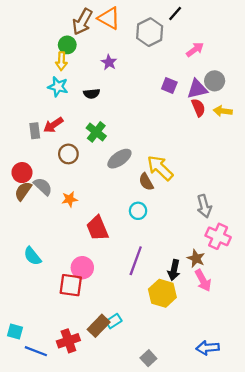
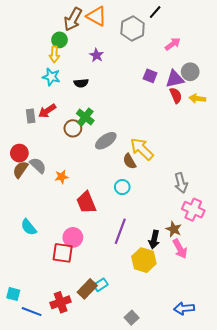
brown circle: (68, 154) -> (73, 128), moved

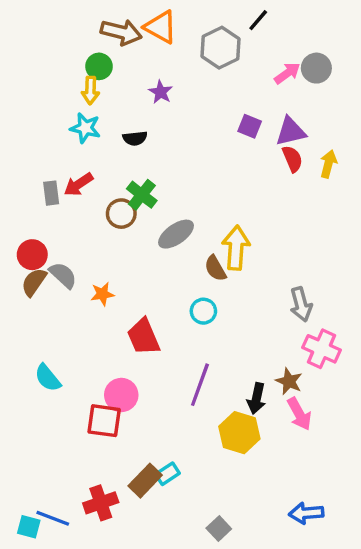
brown arrow: (73, 19) -> (121, 32), turned -105
gray circle: (190, 72) -> (316, 68), moved
yellow arrow: (197, 99) -> (328, 164), turned 98
yellow arrow: (142, 149) -> (236, 248), turned 50
cyan square: (13, 294) -> (29, 527), moved

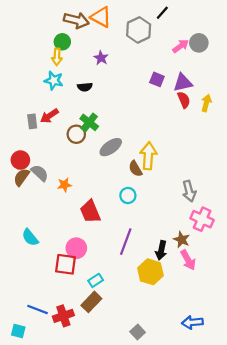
cyan rectangle: (167, 474) -> (96, 280), moved
blue line: (53, 518) -> (38, 309), moved

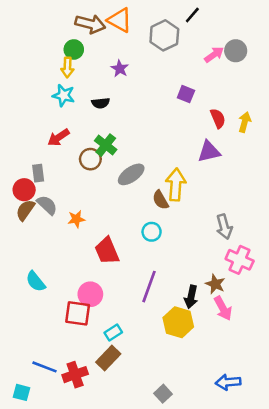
purple triangle: (183, 83) -> (209, 151), moved
gray rectangle: (32, 121) -> (38, 173), moved

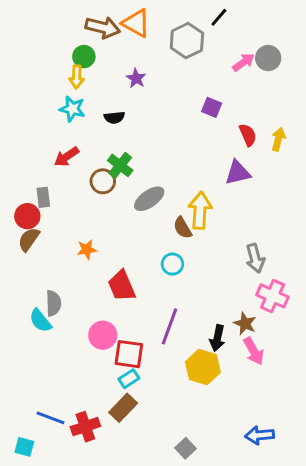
gray semicircle: (47, 205) -> (53, 303), moved, turned 45
red square: (78, 313) -> (129, 354), moved

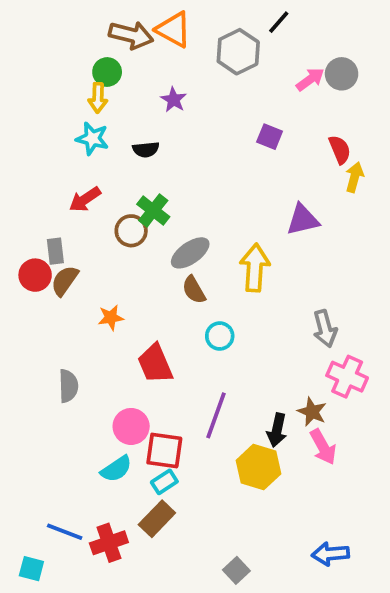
red semicircle: (248, 135) -> (340, 150), moved
brown semicircle: (183, 228) -> (194, 290), moved
brown semicircle: (29, 239) -> (65, 281), moved
cyan semicircle: (40, 321) -> (116, 469), moved, turned -85

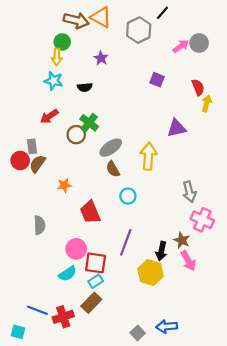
blue arrow: (330, 554) -> (167, 326), moved

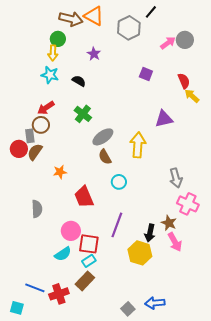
black semicircle: (85, 87) -> (79, 81), turned -144
yellow arrow: (207, 103) -> (192, 96), turned -63
brown circle: (76, 135) -> (41, 125), moved

